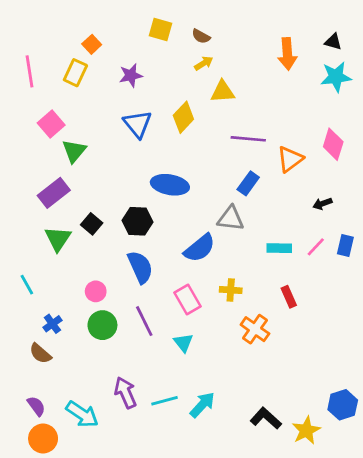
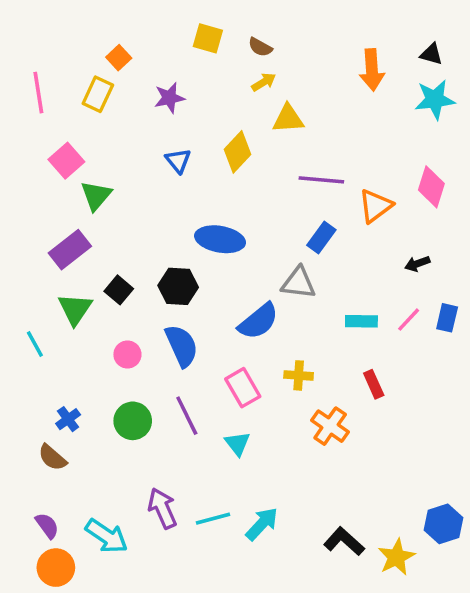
blue triangle: (138, 124) -> (178, 161), size x0.7
cyan line: (27, 285) -> (35, 344), moved
pink circle: (96, 291) -> (127, 354), moved

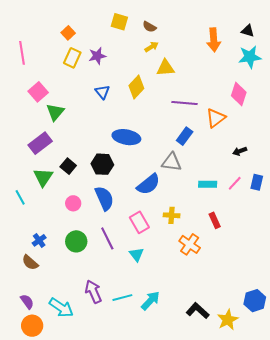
yellow rectangle: (98, 94) -> (72, 58), moved
pink diamond: (431, 187) -> (239, 94), moved

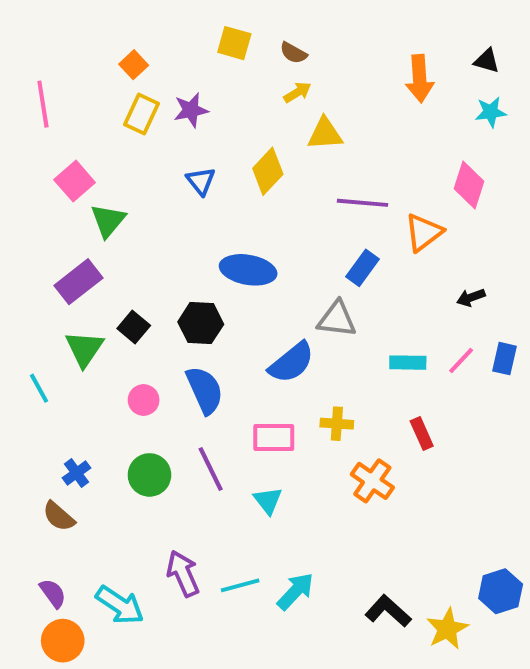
cyan star: (250, 57) -> (491, 112), size x0.7
pink rectangle: (139, 222) -> (274, 437), turned -60

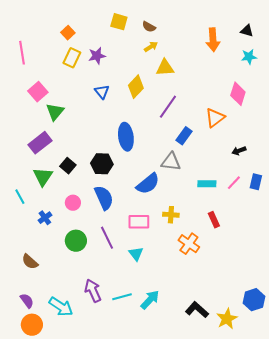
purple line: (362, 203) -> (168, 107), moved, turned -60
blue ellipse: (248, 270) -> (126, 137), turned 72
blue cross: (76, 473) -> (45, 218), moved

